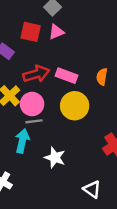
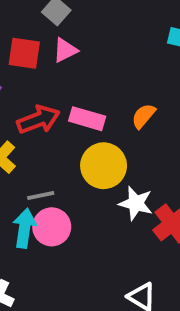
orange semicircle: (102, 77) -> (143, 116), turned 35
pink circle: (32, 104) -> (52, 227), moved
white star: (55, 158) -> (136, 203), moved

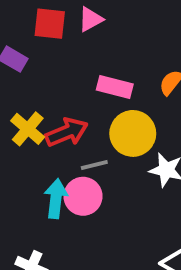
red arrow: (38, 120) -> (67, 132), moved
gray line: (41, 195) -> (94, 165), moved

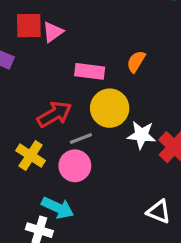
pink triangle: (91, 19) -> (53, 32), moved
yellow cross: (28, 129) -> (31, 156), moved
cyan arrow: (56, 199) -> (58, 208), moved, turned 116

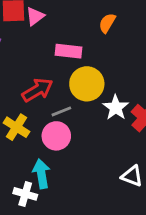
orange semicircle: (136, 62) -> (107, 23), moved
white star: (141, 135) -> (116, 108), turned 30
cyan arrow: (58, 208) -> (41, 174), turned -124

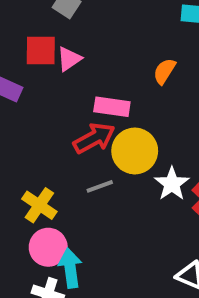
red arrow: (37, 90) -> (94, 138), moved
pink circle: (56, 136) -> (48, 247), moved

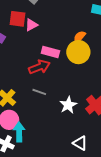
yellow circle: (135, 151) -> (78, 52), moved
white star: (172, 184) -> (68, 105), moved
gray line: (100, 186) -> (39, 92), turned 32

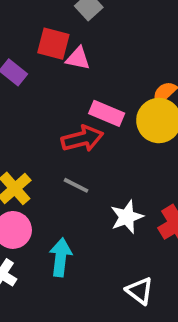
pink triangle: (31, 25) -> (78, 58), turned 32
cyan arrow: (19, 132) -> (61, 257), moved

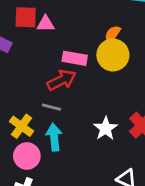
gray line: (76, 185) -> (51, 107), moved
cyan arrow: (61, 257) -> (54, 137), moved

